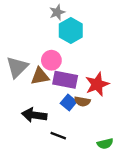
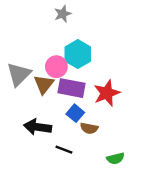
cyan hexagon: (71, 31) -> (78, 54), moved
brown triangle: (40, 76) -> (44, 84), turned -42
brown semicircle: (82, 101) -> (89, 128), moved

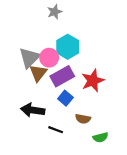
gray triangle: (19, 74) -> (29, 58), moved
purple rectangle: (71, 88) -> (62, 76), turned -40
brown semicircle: (89, 128) -> (83, 119), moved

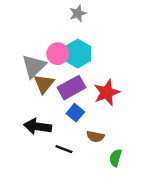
gray star: (55, 12) -> (78, 13), moved
pink circle: (49, 58) -> (58, 54), moved
green semicircle: (100, 137) -> (115, 158), turned 120

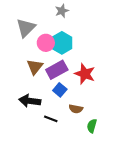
gray triangle: (34, 66) -> (26, 28), moved
red star: (107, 93) -> (85, 74), turned -30

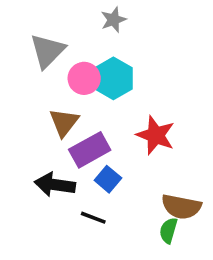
purple rectangle: (57, 70) -> (90, 150), moved
blue square: (60, 90) -> (108, 179), moved
brown semicircle: (76, 109) -> (181, 207), moved, size x1.5

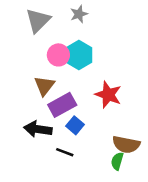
gray triangle: (47, 51) -> (38, 20), moved

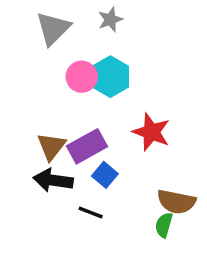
brown triangle: (44, 86) -> (51, 146), moved

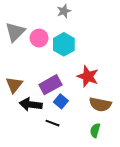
gray triangle: (53, 28) -> (15, 32), moved
pink circle: (82, 77) -> (39, 38), moved
brown triangle: (51, 146) -> (14, 85), moved
brown semicircle: (176, 202) -> (100, 104), moved

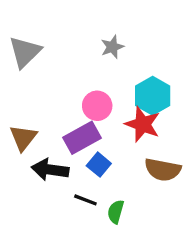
gray star: (64, 11) -> (112, 47), moved
pink circle: (39, 38) -> (97, 106), moved
cyan hexagon: (64, 44) -> (153, 96), moved
green semicircle: (95, 130) -> (116, 212), moved

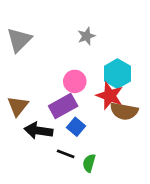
brown semicircle: (163, 170) -> (124, 111), moved

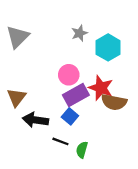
cyan hexagon: (117, 74) -> (108, 47), moved
purple rectangle: (63, 106) -> (76, 95), moved

